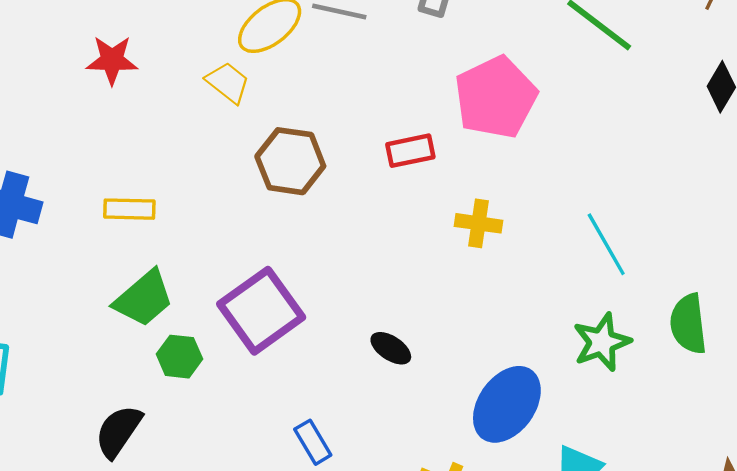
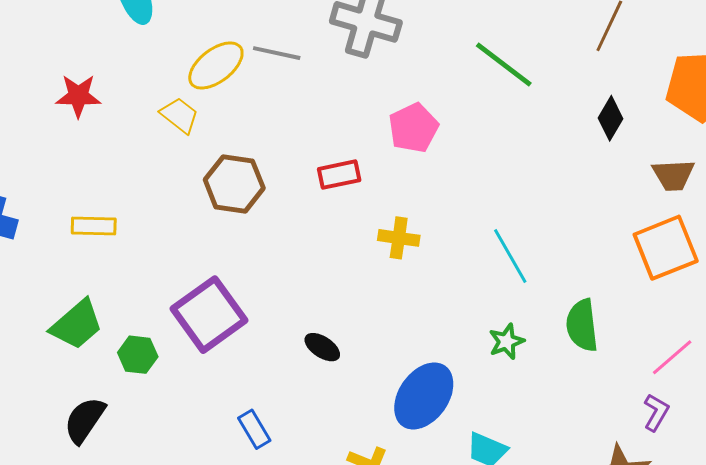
pink pentagon: (496, 97) -> (413, 128), size x0.7
green trapezoid: (144, 298) -> (77, 325), moved
green star: (602, 342) -> (507, 341), size x0.7

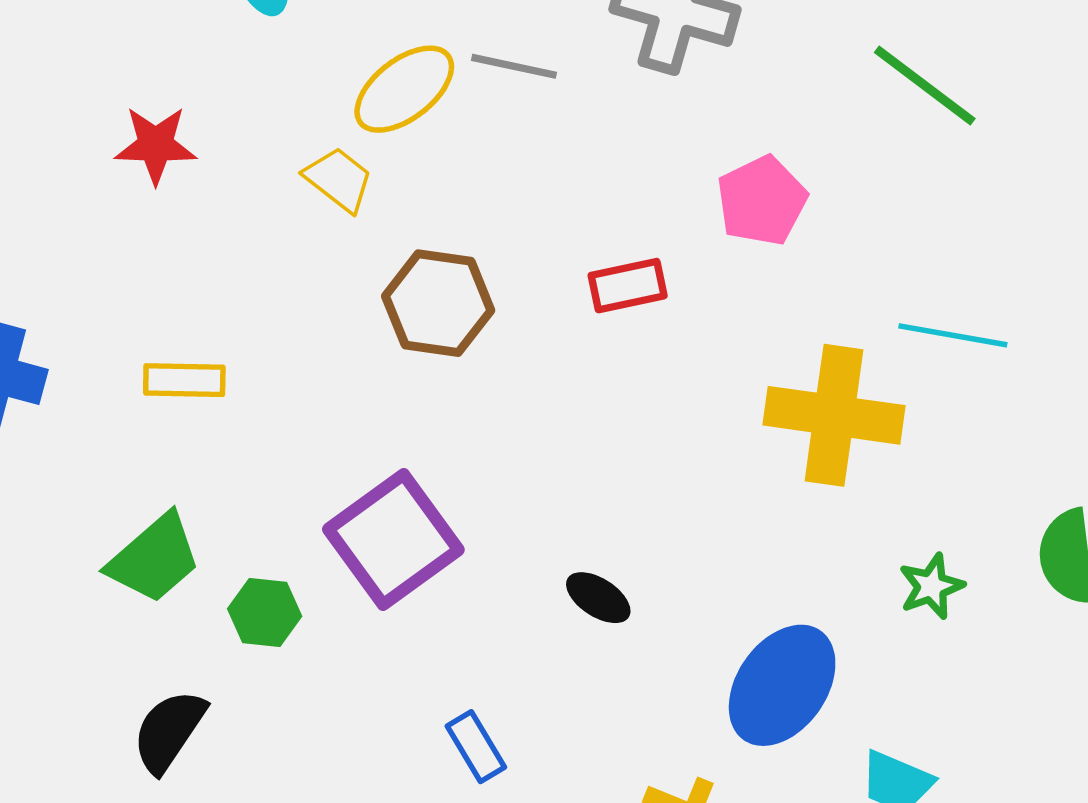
yellow cross: (399, 238) -> (834, 415), moved, size x1.8
cyan line: (510, 256) -> (953, 335), moved, turned -50

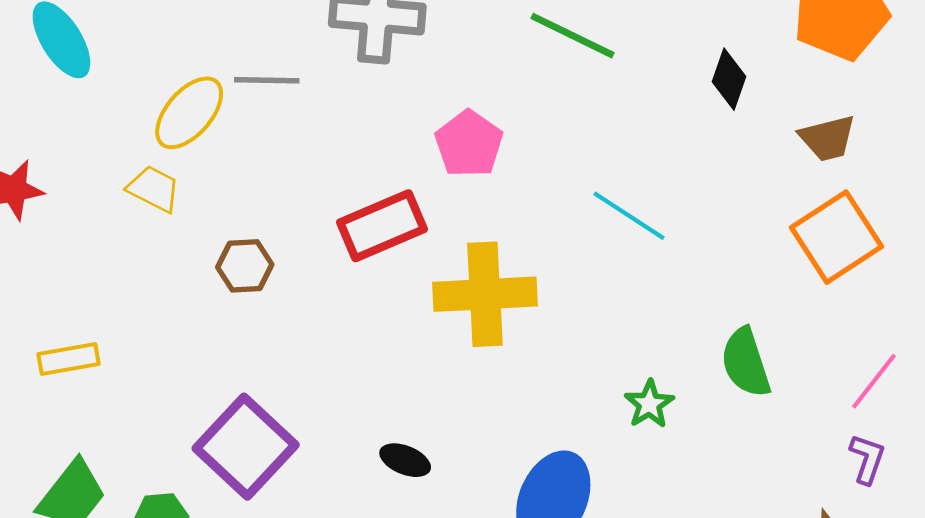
red rectangle: (628, 286) -> (382, 226), size x1.5
brown hexagon: (438, 303) -> (245, 266), size x0.7
cyan line: (953, 335) -> (629, 216), turned 34
yellow cross: (834, 415) -> (485, 294), moved

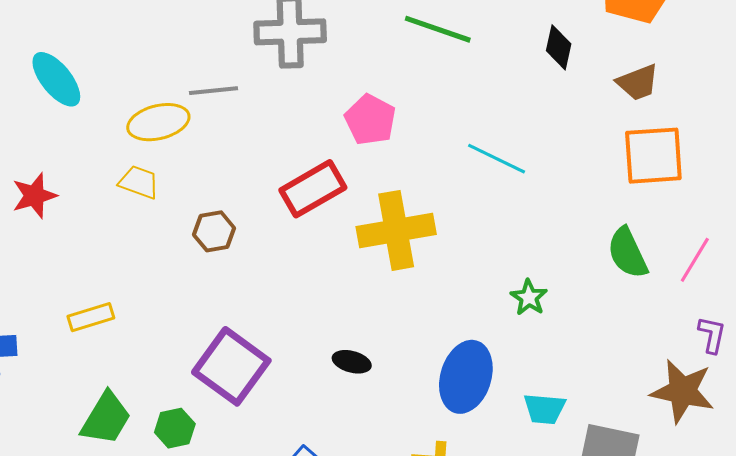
yellow ellipse: (189, 113) -> (158, 122), turned 42
orange square: (836, 237) -> (653, 156), turned 36
green semicircle: (746, 363) -> (627, 253), moved
purple L-shape: (867, 459) -> (712, 335), moved

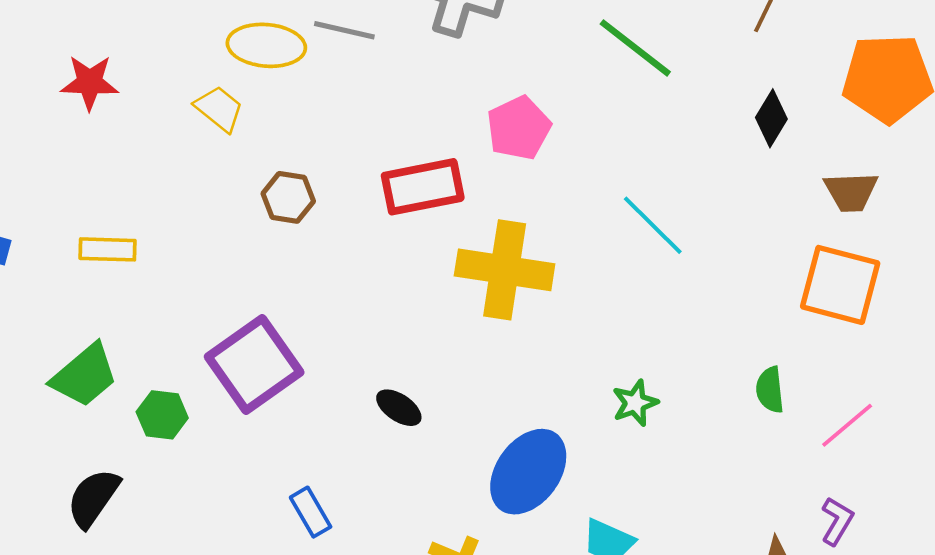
green semicircle: (627, 253) -> (770, 390), size x0.7

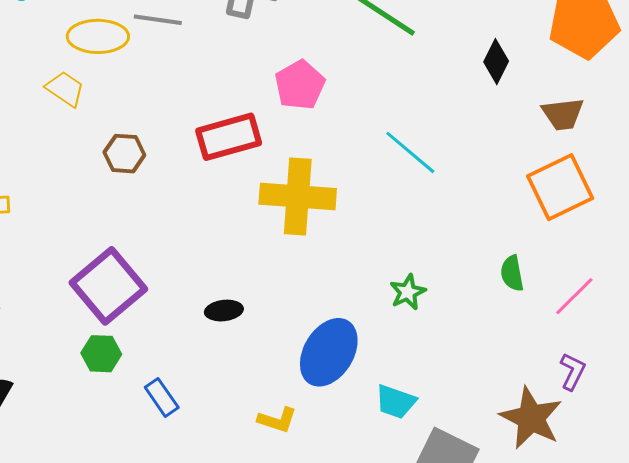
orange square: (840, 285) -> (560, 187), turned -36
black ellipse: (399, 408) -> (224, 311), turned -36
green hexagon: (162, 415) -> (101, 354), moved

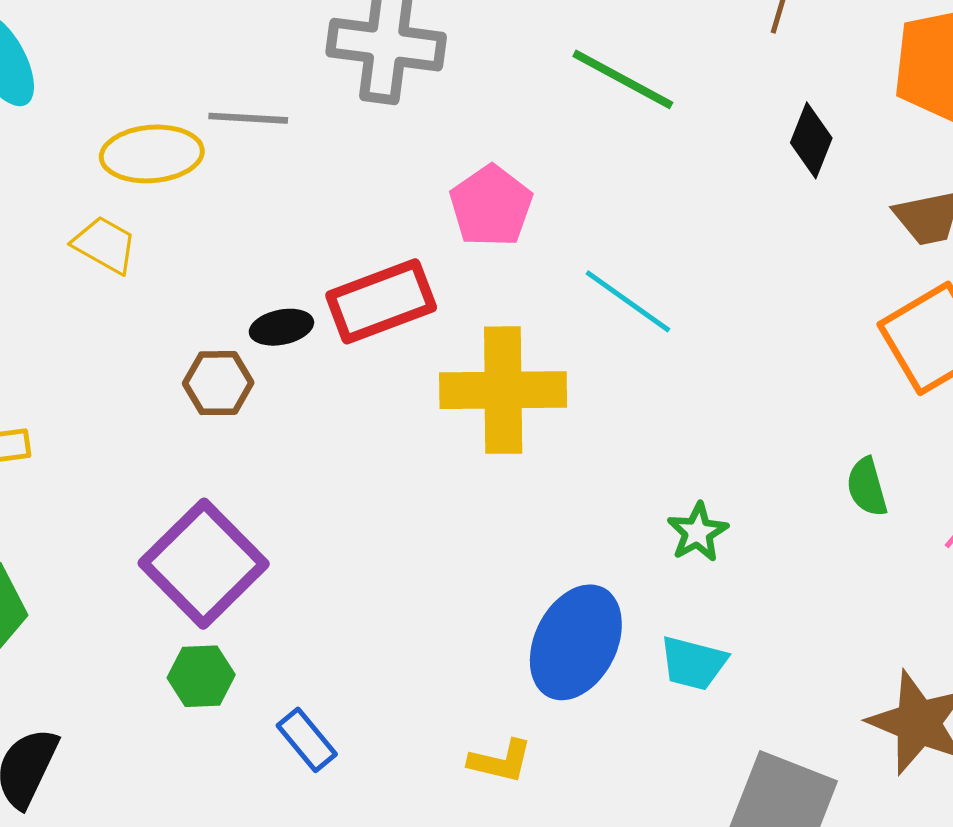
cyan line: (410, 152) -> (628, 301), moved
brown hexagon: (124, 154) -> (218, 383), moved
black ellipse: (224, 311) -> (281, 327), moved
cyan trapezoid: (396, 402) -> (693, 663), moved

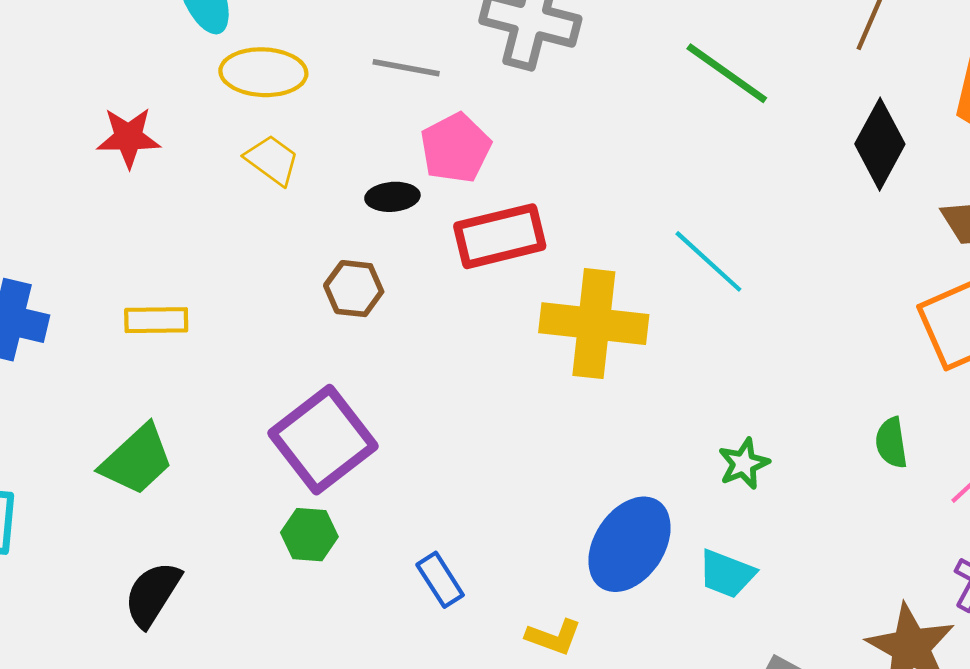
black diamond: (811, 140) -> (880, 144), size x1.4
yellow ellipse: (152, 154) -> (263, 72), moved
pink pentagon: (491, 206) -> (456, 148), moved
black ellipse: (281, 327) -> (392, 197), moved
blue rectangle: (307, 740) -> (440, 580), moved

